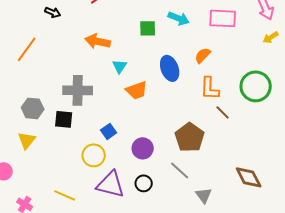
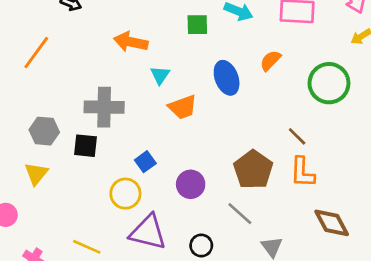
green circle: (256, 86) -> (329, 83), moved
orange L-shape: (210, 88) -> (302, 172), moved
black circle: (144, 183) -> (201, 245), moved

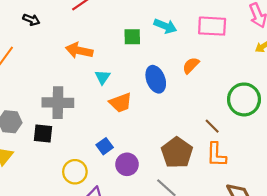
green circle: (329, 83) -> (244, 99), moved
blue square: (145, 162) -> (105, 146), moved

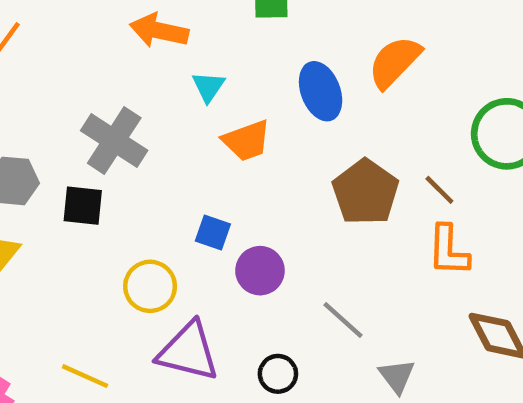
orange semicircle: (191, 65) -> (395, 62), size x1.5
gray cross: (58, 103) -> (114, 141), turned 32
blue square: (105, 146) -> (213, 233), turned -35
brown pentagon: (177, 153) -> (365, 192), moved

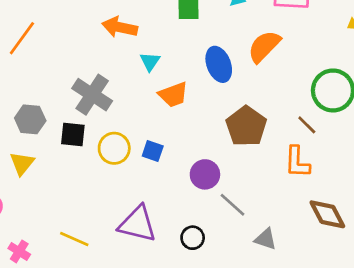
brown line: (439, 190) -> (307, 125), moved
purple circle: (260, 271) -> (205, 174), moved
yellow circle: (150, 286) -> (114, 148), moved
gray triangle: (397, 376) -> (266, 239), turned -35

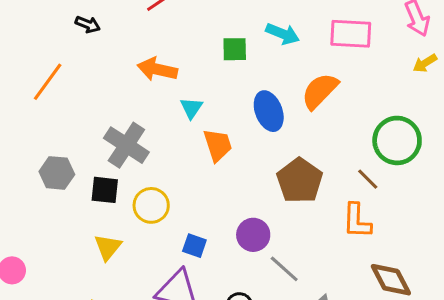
orange trapezoid: (173, 95) -> (218, 145), turned -88
blue square: (153, 151) -> (194, 246), moved
yellow triangle: (22, 163) -> (108, 247), moved

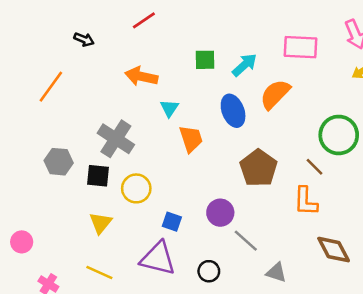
cyan arrow: (283, 34) -> (244, 65), moved, turned -64

